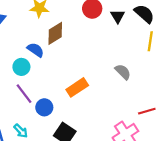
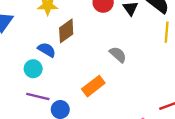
gray semicircle: (123, 72) -> (118, 55), moved
purple line: (24, 94) -> (38, 97), turned -35

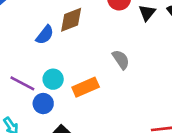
blue semicircle: (47, 50) -> (45, 35), turned 84
cyan circle: (33, 69) -> (53, 79), moved

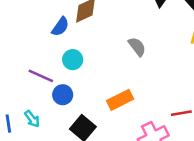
cyan circle: (53, 79) -> (73, 60), moved
orange rectangle: (86, 87) -> (120, 100), moved

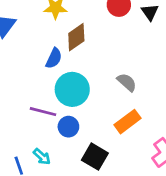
gray semicircle: (137, 47) -> (127, 82), moved
cyan circle: (73, 60) -> (72, 89), size x1.6

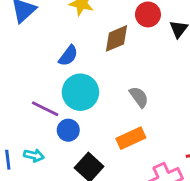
brown diamond: (76, 37) -> (117, 38), moved
cyan arrow: (42, 157) -> (34, 155), turned -42

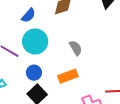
blue circle: (68, 130) -> (34, 73), moved

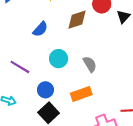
cyan circle: (35, 41) -> (59, 59), moved, size x0.7

